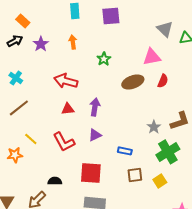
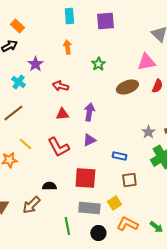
purple star: (41, 44) -> (35, 64), moved
cyan cross: (16, 78) -> (18, 82), moved
red arrow: (66, 81) -> (60, 86), size x0.7
yellow square: (160, 181) -> (114, 203), moved

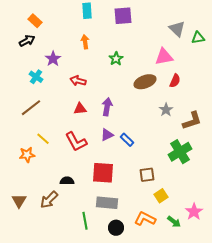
gray star: (148, 132) -> (166, 110), moved
blue rectangle: (119, 156) -> (127, 140), moved, turned 32
yellow square: (114, 203) -> (161, 196), moved

